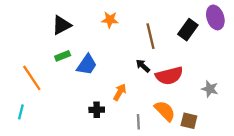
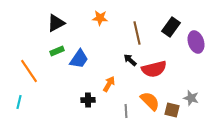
purple ellipse: (215, 17) -> (196, 42), moved
gray star: (210, 89) -> (191, 98), moved

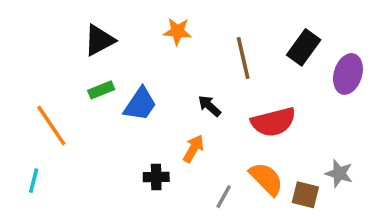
purple ellipse: (196, 42) -> (348, 74), turned 35
black arrow: (130, 60) -> (209, 106), moved
gray line: (126, 111) -> (224, 197), turned 32

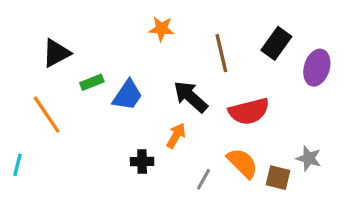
black triangle: (99, 40) -> (56, 53), moved
black arrow: (209, 106) -> (191, 97), size x1.6
cyan line: (34, 181) -> (17, 165), moved

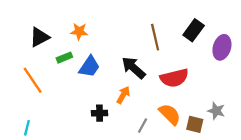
orange star: (161, 29) -> (79, 31), moved
cyan line: (17, 165) -> (27, 128), moved

